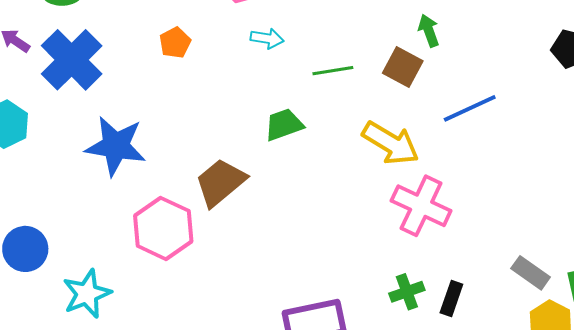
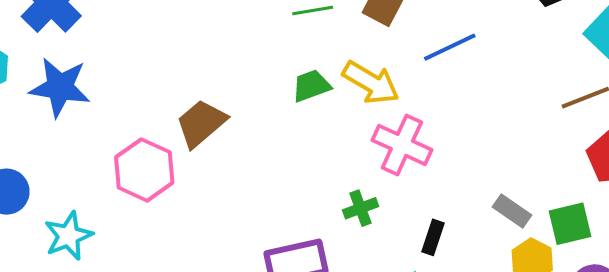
green trapezoid: (284, 125) -> (311, 86), moved
blue star: (116, 146) -> (60, 87), moved
green cross: (407, 292) -> (361, 208), moved

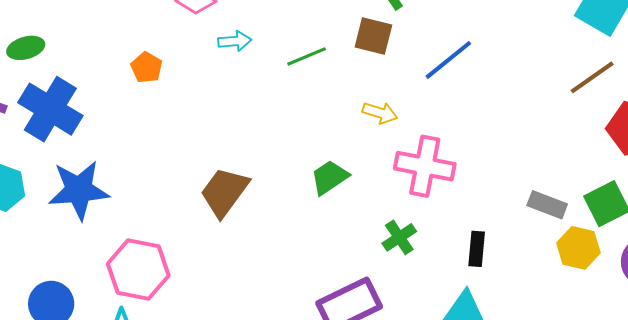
yellow arrow: (371, 83) -> (380, 113), size x0.6
green trapezoid: (311, 86) -> (329, 177), moved
pink hexagon: (144, 170) -> (138, 270), moved

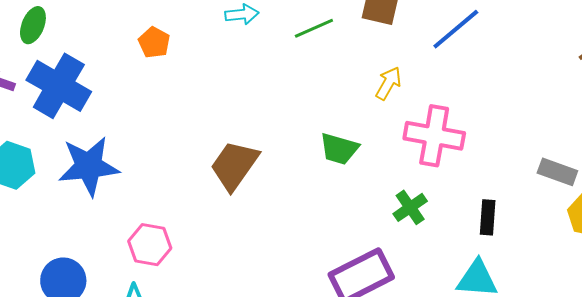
green ellipse: (26, 48) -> (33, 25), turned -51
yellow arrow: (380, 113) -> (388, 83), turned -76
green trapezoid: (329, 177) -> (339, 149), turned -129
pink hexagon: (138, 270) -> (150, 245), size x0.7

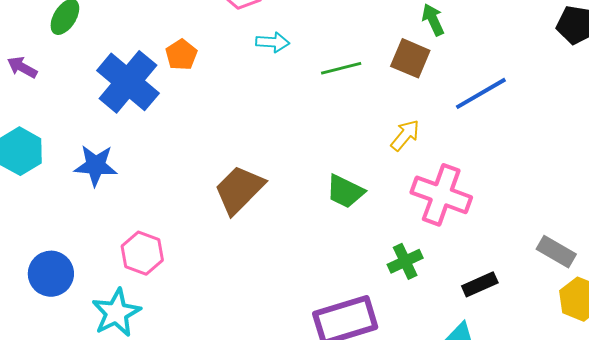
blue cross: (59, 86) -> (128, 82), moved
blue star: (89, 166) -> (96, 165), size x0.7
black rectangle: (488, 217) -> (480, 284), turned 52

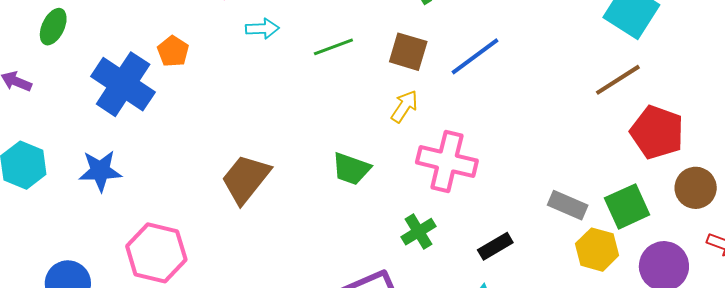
brown square: (410, 58) -> (408, 52), moved
pink hexagon: (142, 253) -> (156, 253), size x1.4

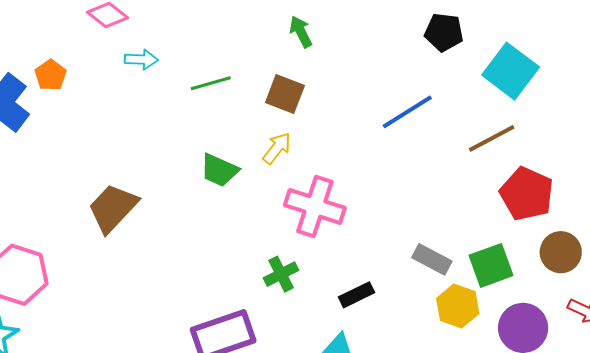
blue line: (475, 56) -> (407, 112), moved
green trapezoid: (351, 169) -> (219, 170), moved

